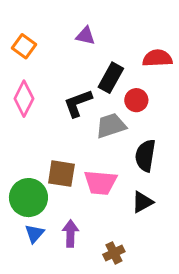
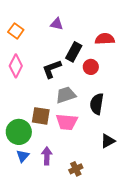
gray trapezoid: (111, 126) -> (66, 95), moved
black triangle: (142, 202) -> (108, 141), moved

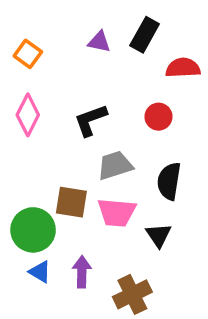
black rectangle: (74, 52) -> (145, 35), moved
black triangle: (108, 141) -> (159, 235), moved, turned -35
blue triangle: (23, 156) -> (40, 272), turned -40
brown cross: (76, 169) -> (132, 294), size x1.5

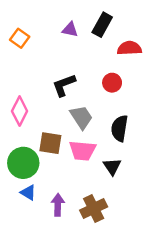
pink diamond: (28, 115) -> (20, 111), moved
gray trapezoid: (115, 165) -> (81, 117), turned 75
purple arrow: (82, 272) -> (58, 205), moved

